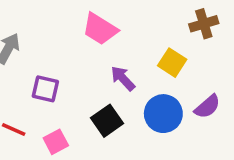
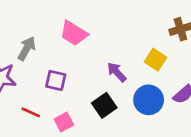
pink trapezoid: (100, 29) -> (74, 33), moved

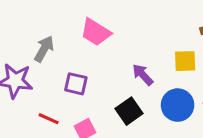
yellow square: (156, 60) -> (185, 61), turned -35

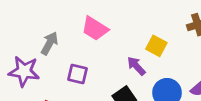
yellow square: (185, 61) -> (156, 46), moved, turned 30

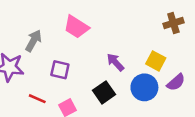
yellow square: (156, 46) -> (156, 61), moved

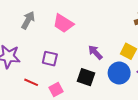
gray arrow: (33, 41) -> (28, 20), moved
black square: (104, 92) -> (86, 77), turned -36

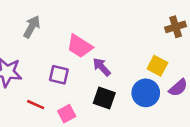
pink trapezoid: (63, 23) -> (80, 46), moved
purple arrow: (95, 52) -> (102, 67), moved

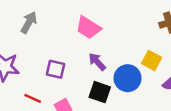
pink trapezoid: (80, 46) -> (88, 28), moved
blue circle: (146, 93) -> (128, 78), moved

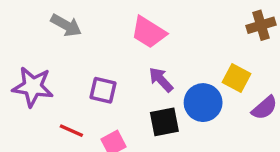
gray arrow: (29, 22) -> (66, 25), turned 90
black square: (100, 92) -> (164, 122), turned -30

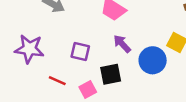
black square: (164, 122) -> (111, 74), moved

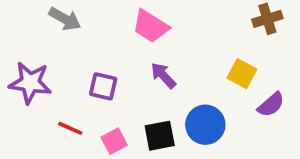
blue circle: (153, 60) -> (205, 125), moved
black square: (111, 74) -> (160, 136), moved

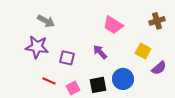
pink trapezoid: (151, 26) -> (113, 25), moved
purple star: (30, 83) -> (37, 47), moved

